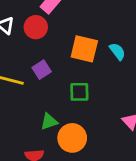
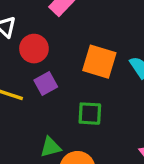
red circle: (36, 27) -> (34, 49), moved

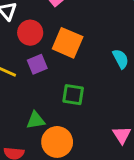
orange square: (99, 62) -> (68, 43), moved

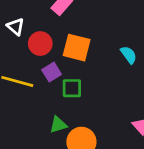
green square: (73, 95) -> (72, 88), moved

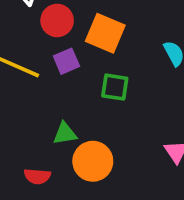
green square: (72, 88) -> (115, 87), moved

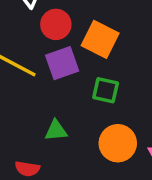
purple square: (66, 61) -> (62, 63), size x1.4
orange circle: (93, 161) -> (118, 143), moved

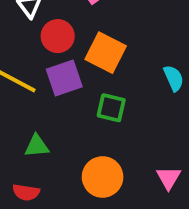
green triangle: (56, 131) -> (37, 146), moved
orange circle: (118, 143) -> (103, 177), moved

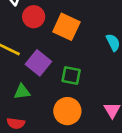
purple square: (64, 78) -> (38, 63), moved, turned -30
green square: (111, 108) -> (71, 75), moved

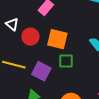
green square: (71, 75) -> (66, 61), moved

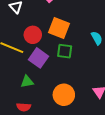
red circle: (30, 37) -> (33, 35), moved

